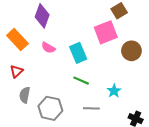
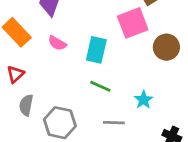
cyan rectangle: (78, 53) -> (96, 50), turned 36

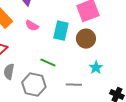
brown circle: (166, 47) -> (86, 39), moved
green line: (100, 86) -> (48, 63), moved

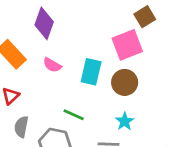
cyan star: (96, 68) -> (125, 121), moved

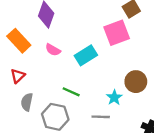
cyan rectangle: (91, 72) -> (86, 55), turned 45
brown circle: (125, 82) -> (136, 82), moved

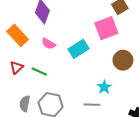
brown circle: (136, 82) -> (123, 60), moved
green line: (71, 92) -> (39, 72), moved
gray semicircle: (27, 102) -> (25, 104), moved

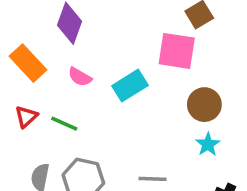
pink square: (106, 28) -> (177, 51), turned 30
cyan star: (104, 87) -> (208, 144), moved

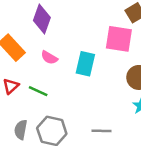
cyan rectangle: (130, 86) -> (85, 64), turned -45

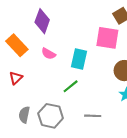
green line: (38, 91) -> (71, 86), moved, turned -63

